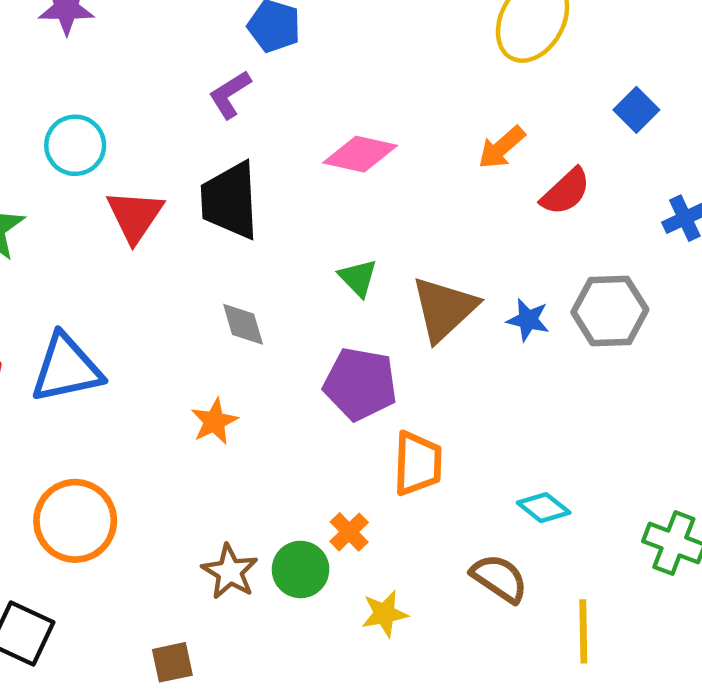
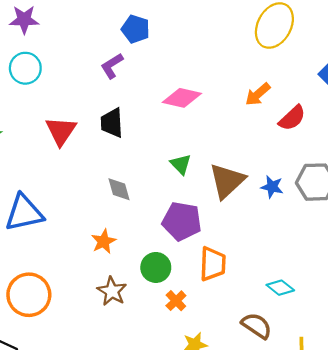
cyan circle: (75, 145) -> (25, 68), moved
black trapezoid: (230, 201) -> (112, 123), size x0.7
green circle: (301, 569) -> (156, 267), moved
brown star: (230, 572) -> (112, 291), moved

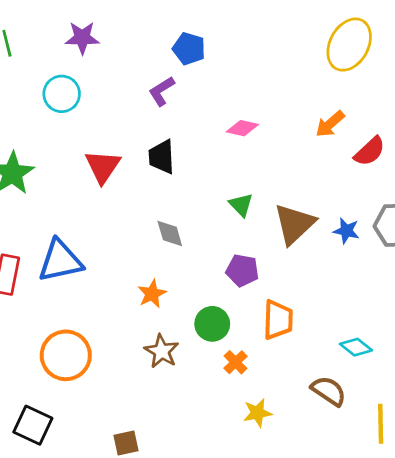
purple star: (24, 20) -> (82, 38), moved
pink diamond: (182, 98) -> (242, 128), size x0.7
purple pentagon: (182, 221) -> (242, 270), size x0.7

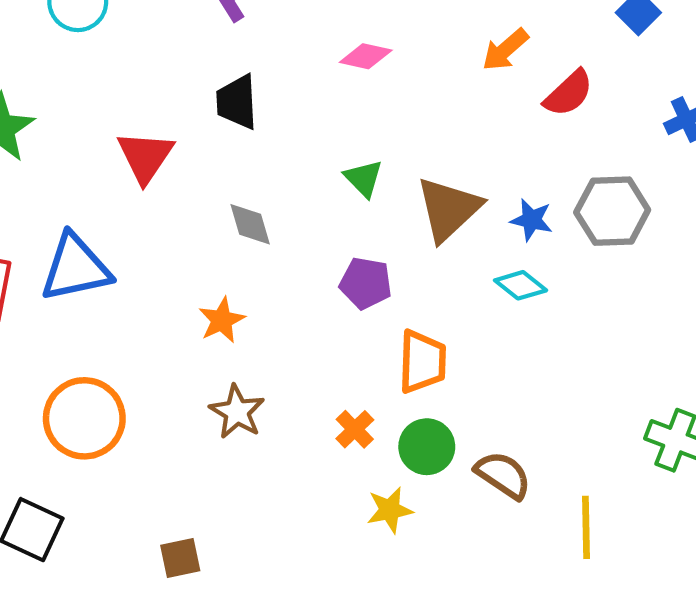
red triangle: (103, 166) -> (145, 157), moved
green circle: (212, 324) -> (427, 447), moved
cyan diamond: (356, 347) -> (521, 285), moved

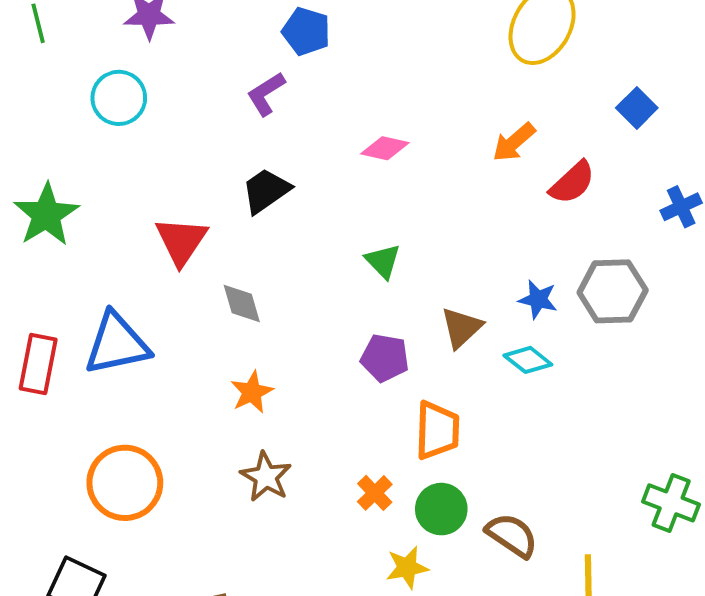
black trapezoid: (237, 102) -> (266, 191), turned 58
brown triangle: (449, 209) -> (461, 328), moved, size x0.7
gray diamond: (250, 224) -> (242, 303), moved

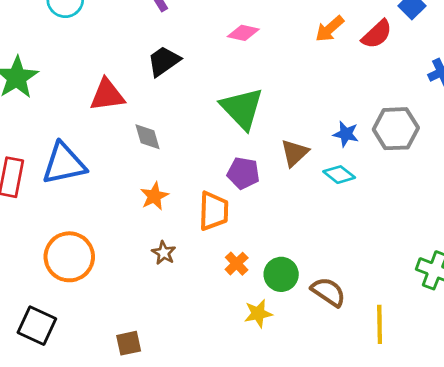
red semicircle: (572, 183) -> (377, 34), moved
red triangle: (181, 241) -> (107, 95), turned 48
green triangle: (383, 261) -> (242, 108), size x1.8
orange trapezoid: (437, 430) -> (214, 211), moved
brown star: (266, 477) -> (164, 253), size x0.7

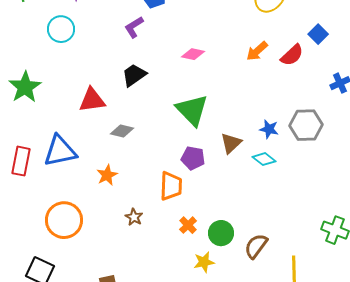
gray diamond: (148, 137) -> (122, 131), turned -60
orange star: (154, 196) -> (107, 175), moved
brown semicircle: (328, 292) -> (256, 246), turned -88

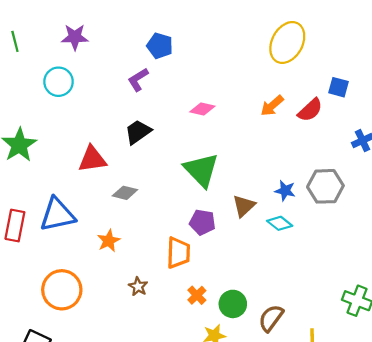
blue square: (318, 34) -> (338, 87), turned -30

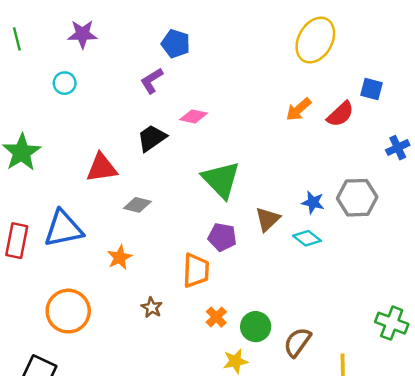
cyan circle: (59, 82) -> (65, 83), size x0.7
pink diamond: (202, 109) -> (194, 116), moved

